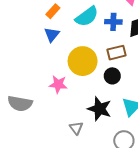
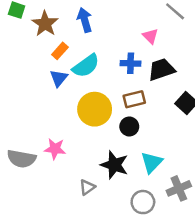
cyan semicircle: (87, 17) -> (86, 66), moved
pink star: (58, 84) -> (55, 149), moved
gray triangle: (76, 128) -> (87, 187), turned 32

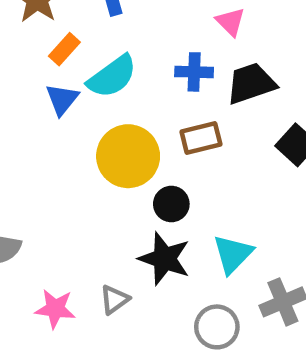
black circle: (129, 126) -> (171, 204), moved
pink star: (55, 149) -> (55, 309), moved

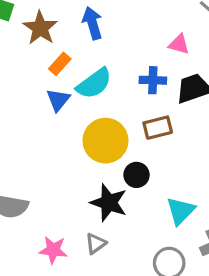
pink triangle: (231, 22) -> (179, 44), turned -30
black star: (164, 259) -> (109, 203), moved

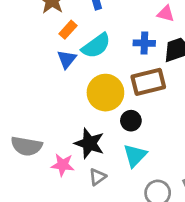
brown rectangle: (158, 128) -> (148, 82), size x1.4
black star: (109, 203) -> (89, 143), moved
cyan triangle: (181, 211) -> (135, 155), moved
pink star: (53, 250) -> (63, 165), moved

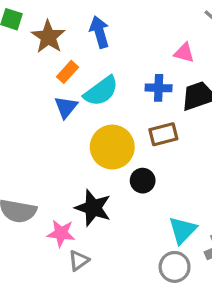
brown rectangle: (148, 82) -> (163, 134), size x0.7
cyan triangle: (135, 155) -> (183, 230), moved
gray triangle: (97, 177) -> (79, 261), moved

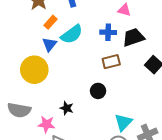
yellow circle: (112, 147) -> (34, 70), moved
black star: (93, 208) -> (67, 108), size x0.6

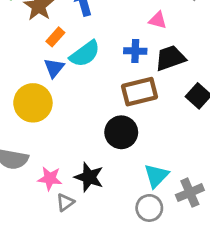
brown rectangle: (111, 62) -> (139, 92), size x1.4
black circle: (98, 91) -> (121, 132), size x1.5
black star: (67, 108) -> (89, 177), moved, size x1.5

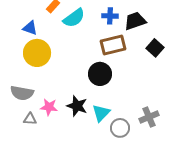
blue triangle: (54, 68) -> (30, 28), moved, turned -49
cyan triangle: (156, 176) -> (101, 113), moved
gray triangle: (65, 202) -> (30, 119), moved, turned 40

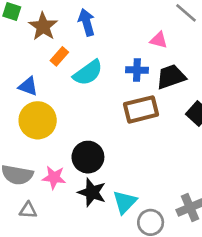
black circle: (100, 74) -> (88, 157), moved
pink star: (49, 107) -> (54, 177), moved

